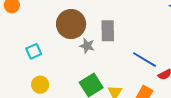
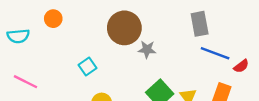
gray rectangle: (108, 31) -> (200, 24), moved

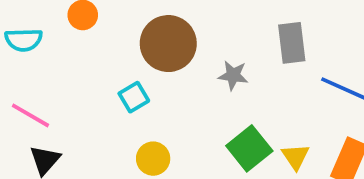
gray rectangle: (200, 24) -> (292, 43), moved
brown circle: (124, 28) -> (168, 44), moved

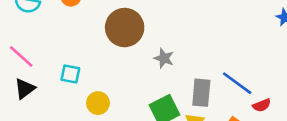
gray rectangle: (292, 43) -> (201, 93), moved
cyan square: (134, 97) -> (70, 74), moved, turned 30

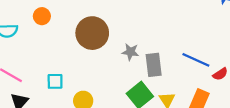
gray rectangle: (201, 93) -> (154, 65), moved

